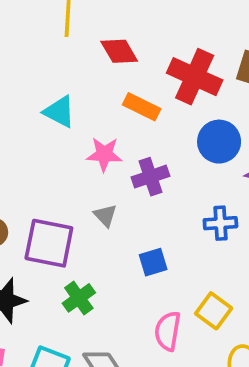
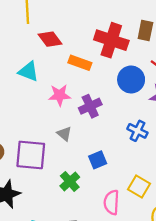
red diamond: (119, 51) -> (50, 39), moved
blue cross: (220, 223) -> (137, 131), turned 36
green cross: (79, 298) -> (70, 181), moved

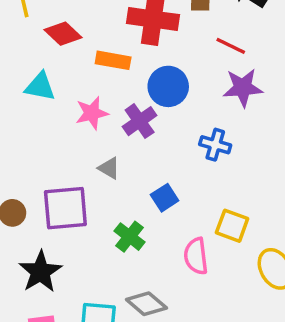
blue circle: (131, 80) -> (168, 86), moved

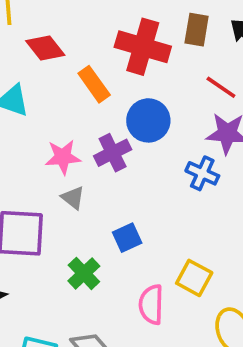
orange rectangle: (113, 60) -> (94, 84), turned 36
pink star: (92, 113) -> (63, 157), moved
blue cross: (215, 145) -> (202, 173), moved

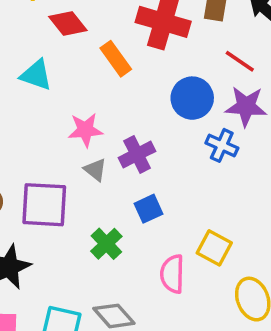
blue circle: (148, 120) -> (192, 98), moved
purple cross: (113, 153) -> (137, 154), moved

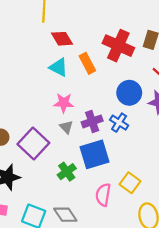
cyan triangle: (36, 75) -> (59, 67), moved
blue cross: (222, 145) -> (119, 123), moved
purple square: (44, 205) -> (33, 143), turned 32
blue square: (149, 209) -> (94, 154), size x1.8

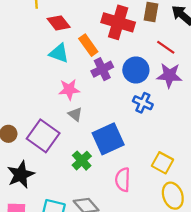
purple cross: (92, 121) -> (102, 69), moved
blue cross: (119, 123) -> (143, 103), moved
yellow square: (130, 183) -> (163, 163), moved

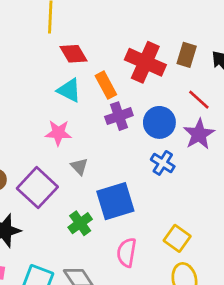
purple star: (169, 75) -> (199, 134), turned 30
pink star: (69, 89) -> (58, 133), moved

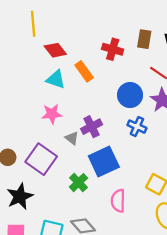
red cross: (145, 62) -> (113, 49), size x0.7
purple cross: (119, 116) -> (92, 127), moved

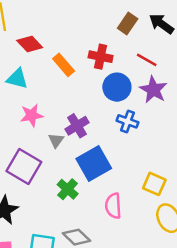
brown rectangle: (144, 39) -> (128, 24), turned 30
red cross: (113, 49) -> (101, 57), moved
cyan triangle: (56, 79) -> (17, 79), moved
gray triangle: (72, 138) -> (56, 140), turned 32

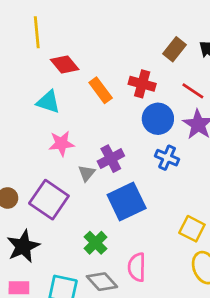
green cross: (68, 189) -> (96, 243), moved
pink semicircle: (113, 206) -> (137, 267), moved

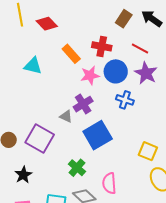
red diamond: (65, 65) -> (47, 24), moved
pink star: (61, 144) -> (90, 75), moved
gray triangle: (87, 173) -> (66, 116), turned -40
black star: (23, 246) -> (23, 175), size x0.7

